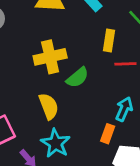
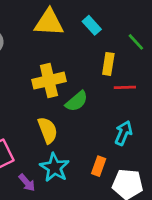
orange rectangle: (108, 134) -> (99, 166), moved

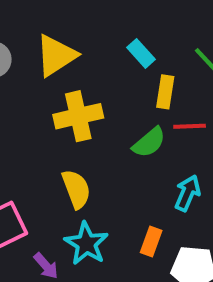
yellow triangle: (49, 23) -> (56, 55), moved, turned -36
cyan rectangle: (92, 25) -> (141, 53), moved
green semicircle: (77, 101) -> (149, 142), moved

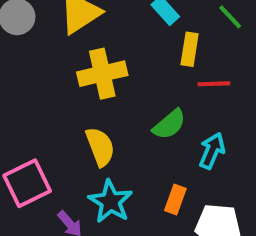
green semicircle: (149, 142) -> (169, 124), moved

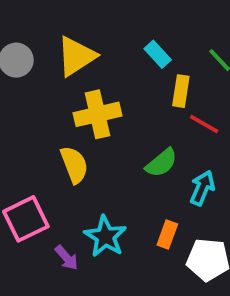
red line: (214, 84) -> (204, 124), turned 32
yellow semicircle: (100, 147) -> (74, 165), moved

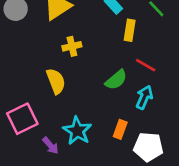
yellow cross: (98, 114) -> (72, 46), size x0.6
red line: (204, 124) -> (146, 65), moved

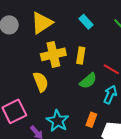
yellow rectangle: (130, 30) -> (81, 56), moved
yellow cross: (72, 46) -> (53, 54), size x1.6

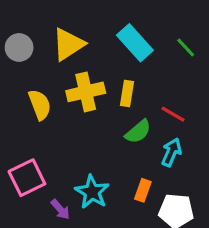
cyan rectangle: (86, 22) -> (135, 43), size x1.6
yellow semicircle: (41, 82) -> (40, 105), moved

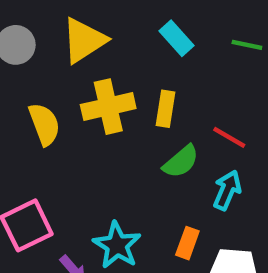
cyan rectangle: (135, 43) -> (176, 38), size x0.7
green line: (186, 47) -> (247, 45), turned -35

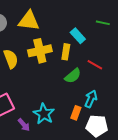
cyan rectangle: (176, 38) -> (78, 36), moved
yellow triangle: (84, 40) -> (29, 21), turned 40
cyan arrow: (227, 190) -> (91, 99), moved

